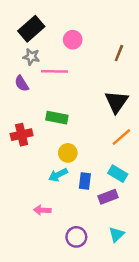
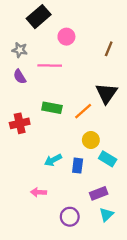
black rectangle: (31, 29) -> (39, 17), moved
gray star: (31, 57) -> (20, 50), moved
orange line: (121, 137) -> (83, 111), moved
yellow circle: (68, 153) -> (91, 140), moved
purple rectangle: (108, 197) -> (99, 193), moved

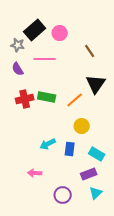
black rectangle: (39, 17) -> (35, 30), moved
brown line: (109, 49) -> (90, 51), moved, turned -56
red cross: (20, 123) -> (25, 99), moved
cyan rectangle: (108, 159) -> (97, 154), moved

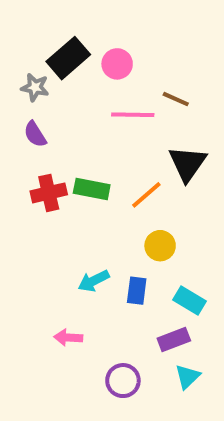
brown line: (90, 51) -> (176, 99), turned -32
pink line: (45, 59) -> (133, 115), moved

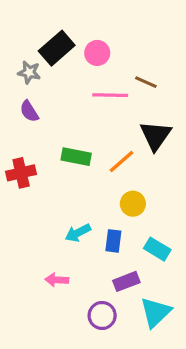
red cross: (49, 193) -> (21, 173), moved
purple rectangle: (174, 340) -> (126, 281), moved
cyan triangle: (187, 377) -> (156, 312), size x1.5

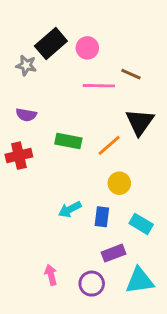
purple semicircle: (29, 111) -> (26, 115), moved, turned -48
pink arrow: (57, 280) -> (51, 275), moved, turned 72
cyan triangle: (156, 312) -> (140, 281), turned 36

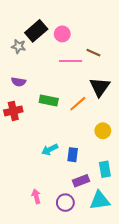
yellow circle: (119, 183) -> (103, 131), moved
cyan rectangle: (141, 224) -> (105, 169), moved, turned 49

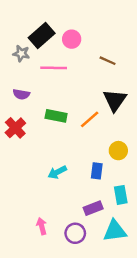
pink line: (71, 61) -> (54, 68), moved
red cross: (13, 111) -> (15, 128), turned -30
blue rectangle: (73, 155) -> (97, 171), moved

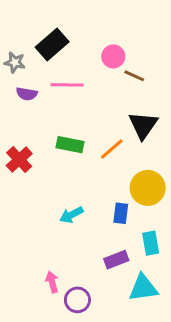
pink circle: (72, 39) -> (113, 56), moved
gray star: (21, 54) -> (15, 62), moved
purple semicircle: (21, 94) -> (27, 94), moved
yellow circle: (118, 151) -> (148, 188), size x1.5
purple circle: (75, 233) -> (77, 300), moved

